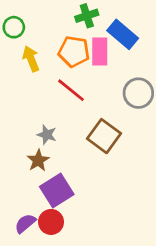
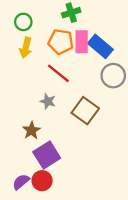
green circle: (14, 27) -> (23, 22), moved
blue rectangle: (123, 34) -> (100, 46), moved
yellow arrow: (31, 59) -> (26, 48), turned -144
gray star: (47, 135) -> (48, 101), moved

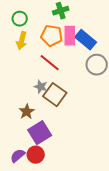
brown square: (85, 111) -> (55, 95), moved

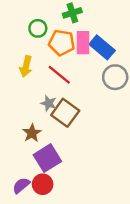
green circle: (20, 19) -> (38, 28), moved
yellow arrow: (22, 41) -> (26, 66), moved

